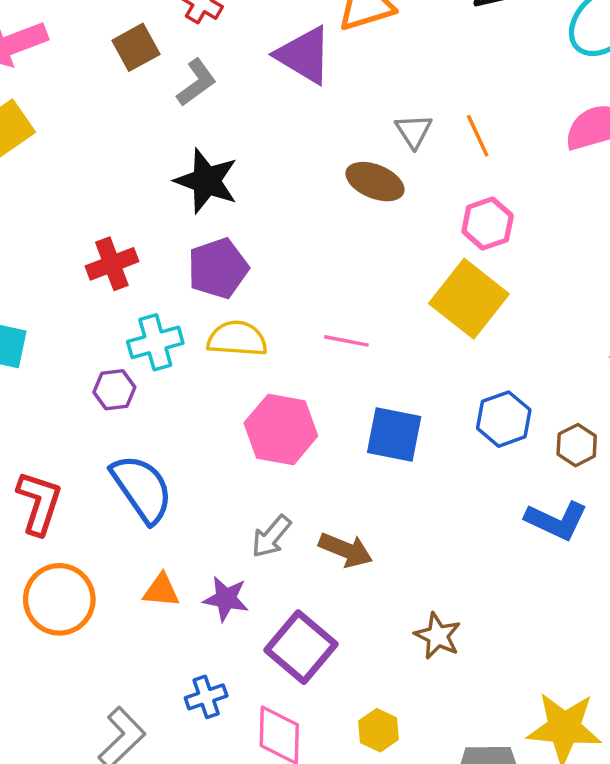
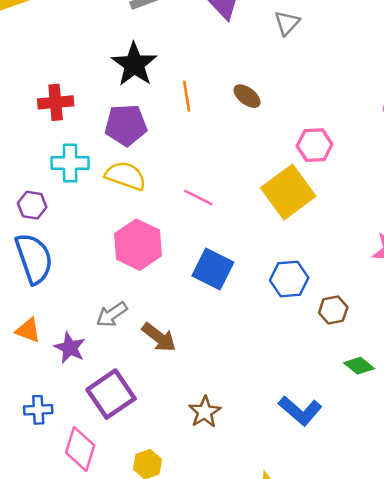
gray triangle: (414, 131) -> (287, 23), moved
orange line: (478, 136) -> (187, 96), moved
brown ellipse: (375, 182) -> (247, 96), size x0.7
purple hexagon: (114, 390) -> (32, 205), moved
blue L-shape: (556, 521) -> (300, 411), moved

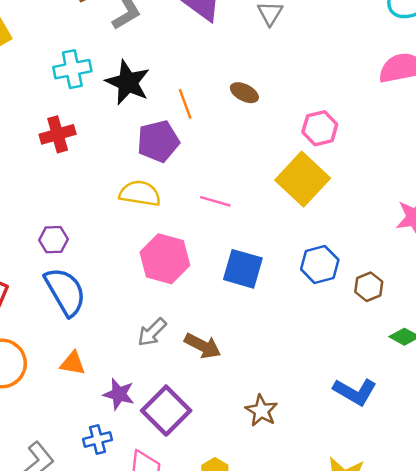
purple pentagon: (126, 125) -> (158, 141), moved
cyan cross: (70, 163) -> (72, 69), moved
purple star: (70, 348) -> (119, 394), moved

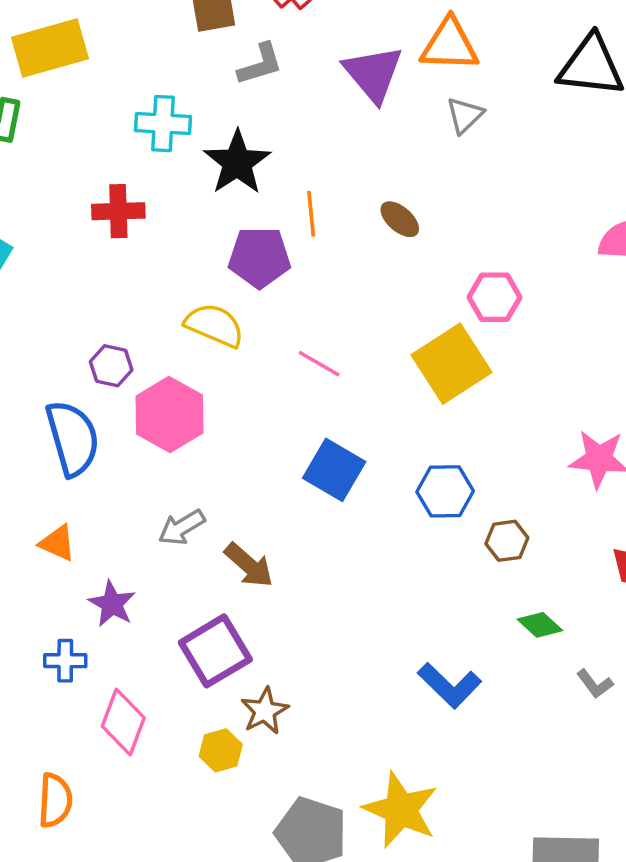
purple hexagon: (54, 240) -> (111, 366), moved
pink hexagon: (165, 259) -> (170, 415), moved
purple square: (166, 411) -> (215, 651), moved
brown star: (261, 411) -> (265, 711), moved

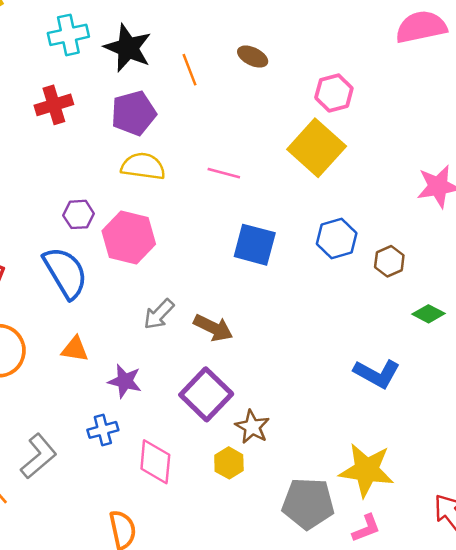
purple pentagon: (259, 257) -> (134, 113), moved

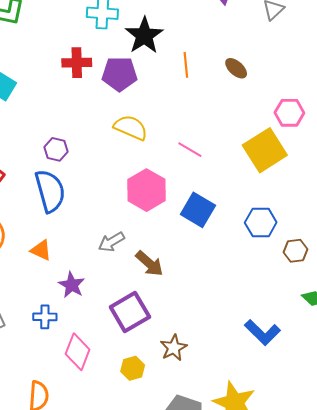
purple pentagon: (134, 113) -> (119, 74), moved
purple hexagon: (79, 214) -> (56, 149), moved
pink hexagon: (129, 237) -> (147, 190), moved
brown star: (252, 427) -> (174, 348), moved

